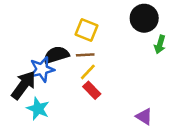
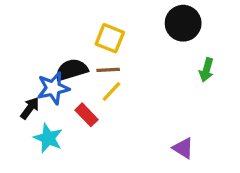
green arrow: (160, 44) -> (206, 70), moved
black arrow: (24, 85) -> (30, 108), size x0.6
red rectangle: (92, 90) -> (86, 115), moved

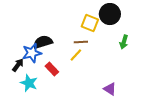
yellow square: (110, 38) -> (90, 23), moved
brown line: (108, 70) -> (81, 42), moved
yellow line: (111, 91) -> (76, 55), moved

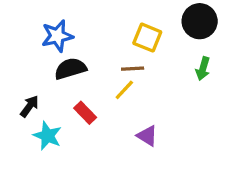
black circle: (110, 14) -> (200, 21), moved
blue star: (32, 53) -> (57, 36), moved
purple triangle: (110, 89) -> (147, 136), moved

